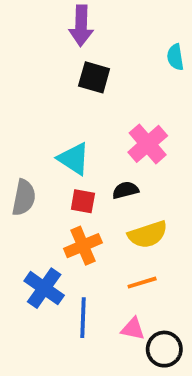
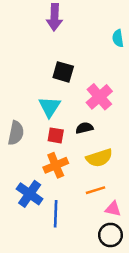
black square: (94, 77) -> (63, 72), moved
cyan triangle: (74, 159) -> (49, 107), turned 30
pink triangle: (133, 329) -> (113, 209), moved

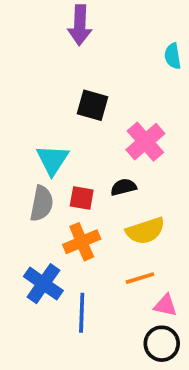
cyan triangle: (49, 107) -> (53, 160), moved
gray semicircle: (16, 133) -> (42, 203), moved

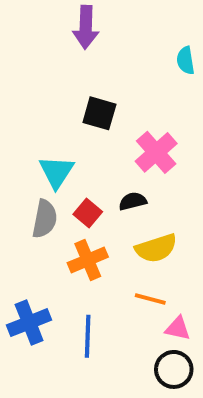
red square: (82, 198) -> (88, 213), turned 30
orange line: (140, 278) -> (150, 299), turned 32
blue cross: (43, 284) -> (29, 323), moved, turned 33

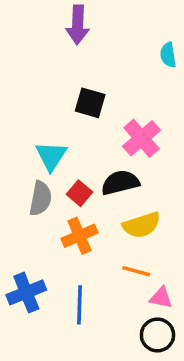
black semicircle: (133, 201) -> (120, 183), size x1.5

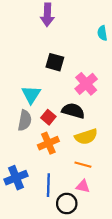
black semicircle: (120, 183) -> (73, 111), turned 30
pink triangle: (161, 298) -> (83, 186), moved
black circle: (157, 335) -> (67, 204), moved

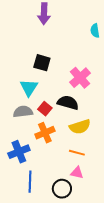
black square: (55, 62) -> (42, 63), moved
gray semicircle: (25, 120) -> (23, 112), turned -108
blue cross: (16, 178) -> (19, 152), moved
blue line: (48, 185) -> (30, 182), moved

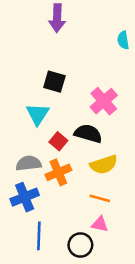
gray semicircle: (23, 112) -> (29, 163), moved

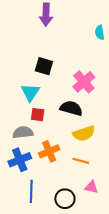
red square: (58, 141) -> (38, 115), moved, turned -32
orange cross: (58, 172) -> (49, 151), moved
pink triangle: (100, 224) -> (91, 187), moved

